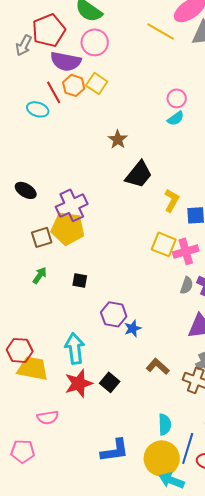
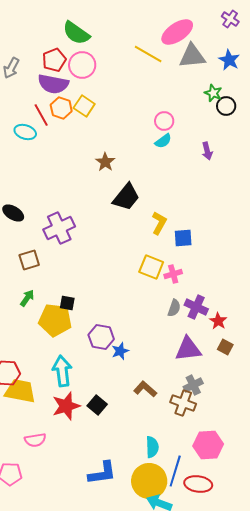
red pentagon: (49, 30) -> (54, 60), moved, size x0.7
yellow pentagon: (68, 228) -> (55, 320), moved
pink cross: (186, 251) -> (173, 274), size x0.7

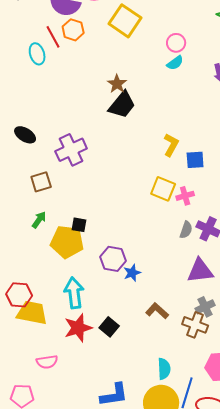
yellow square: (84, 106) -> (125, 21), moved, size x1.5
cyan ellipse: (25, 132) -> (37, 54), turned 55
black trapezoid: (126, 197) -> (122, 105), moved

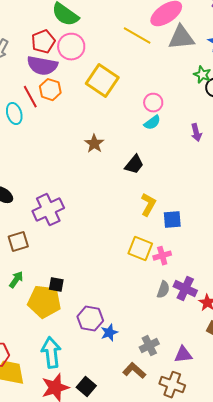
black trapezoid: (122, 105) -> (134, 165), moved, size x0.7
purple triangle: (200, 271) -> (183, 355), moved, size x0.7
gray cross: (205, 307) -> (149, 346), moved

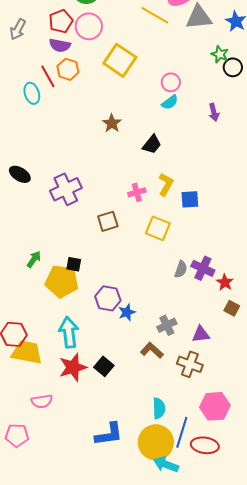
purple semicircle: (42, 66) -> (60, 45), size x0.7
brown square: (18, 242) -> (108, 221), moved
pink cross: (162, 256) -> (137, 192), moved

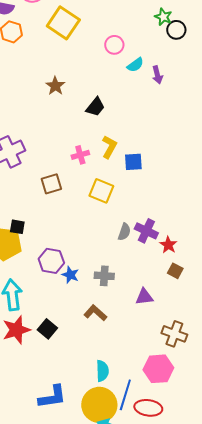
cyan semicircle: (170, 102) -> (135, 65), moved
blue star: (127, 312) -> (70, 275), turned -30
gray cross: (167, 325) -> (104, 276), moved, turned 30
brown cross: (190, 364) -> (174, 334), moved

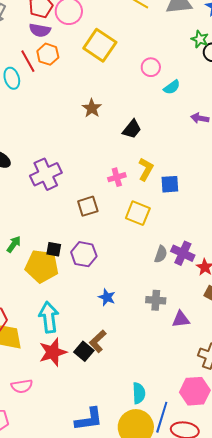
purple arrow: (157, 75) -> (200, 118), moved, turned 114
purple hexagon: (51, 261) -> (84, 254), moved
gray cross: (104, 276) -> (156, 300), moved
brown L-shape: (95, 313) -> (98, 341), moved, turned -85

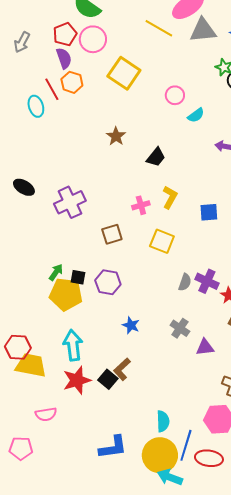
purple semicircle: (40, 30) -> (64, 58), turned -120
blue square: (170, 184) -> (209, 212), moved
green arrow: (14, 244) -> (56, 272), moved
gray cross: (156, 300) -> (180, 328), turned 30

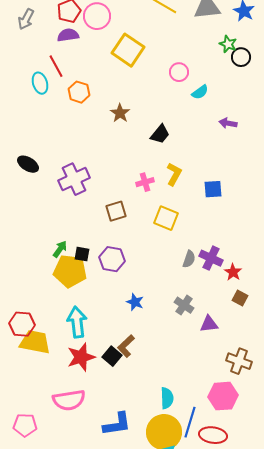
purple semicircle: (64, 58) -> (68, 35), turned -80
orange hexagon: (72, 82) -> (79, 92), moved
pink semicircle: (46, 414) -> (69, 400), moved, size x1.5

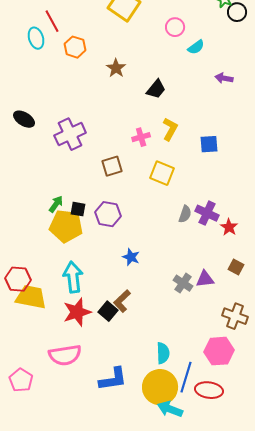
brown square: (240, 298) -> (236, 267), moved
gray cross: (184, 305) -> (183, 283), moved
pink pentagon: (25, 425) -> (21, 380), turned 30

